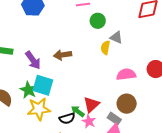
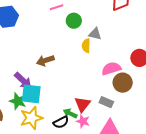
purple arrow: (33, 60) -> (23, 81), moved
brown circle: (127, 104) -> (123, 83), moved
gray rectangle: (114, 119) -> (106, 102), moved

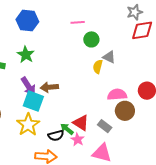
brown arrow: (45, 60) -> (49, 87), moved
green star: (18, 101) -> (26, 55), moved
red triangle: (82, 104) -> (81, 123), turned -48
yellow star: (31, 118) -> (28, 125), turned -30

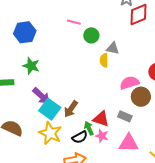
pink line: (78, 22) -> (74, 22), turned 32
brown arrow: (49, 87) -> (71, 109), moved, turned -36
cyan square: (33, 101) -> (50, 109), turned 30
green arrow: (67, 129) -> (89, 128), turned 40

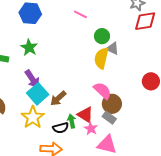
green circle: (91, 35) -> (102, 36), moved
yellow semicircle: (104, 60) -> (101, 58), size x1.5
pink semicircle: (129, 83) -> (102, 91), moved, turned 48
brown circle: (141, 97) -> (112, 104), moved
pink star: (102, 136) -> (91, 128), moved

